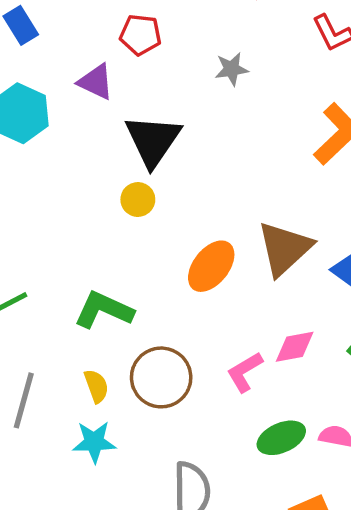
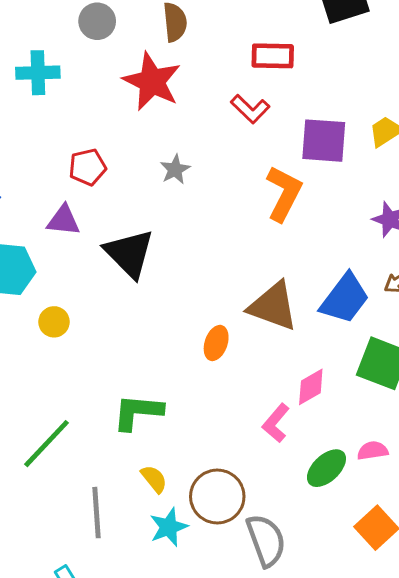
yellow circle: (138, 200) -> (54, 322), moved
brown triangle: (284, 248) -> (273, 306), turned -38
orange ellipse: (211, 266) -> (216, 343), size x0.7
brown circle: (161, 377) -> (217, 496), moved

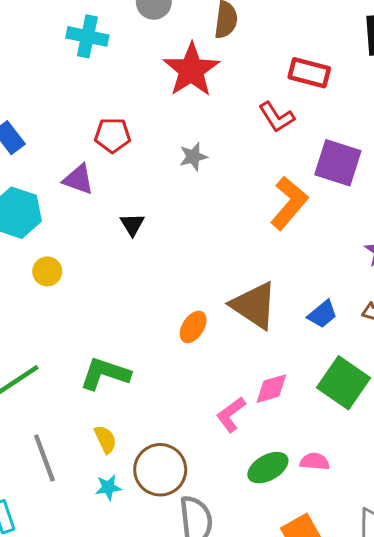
black triangle: (129, 253) -> (132, 225), size x0.5
blue trapezoid: (345, 299) -> (322, 314), size x0.6
gray line: (96, 513) -> (44, 458), turned -30
cyan star: (169, 527) -> (108, 487), size x0.7

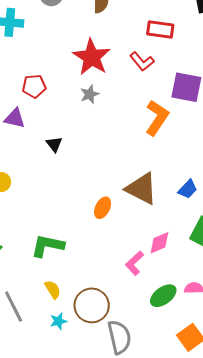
red star: (191, 70) -> (92, 57), moved

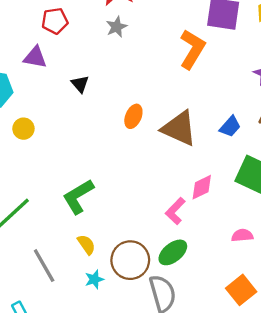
orange ellipse: (103, 208) -> (133, 116), moved
green L-shape: (47, 246) -> (78, 196), turned -40
green ellipse: (163, 296) -> (173, 252), moved

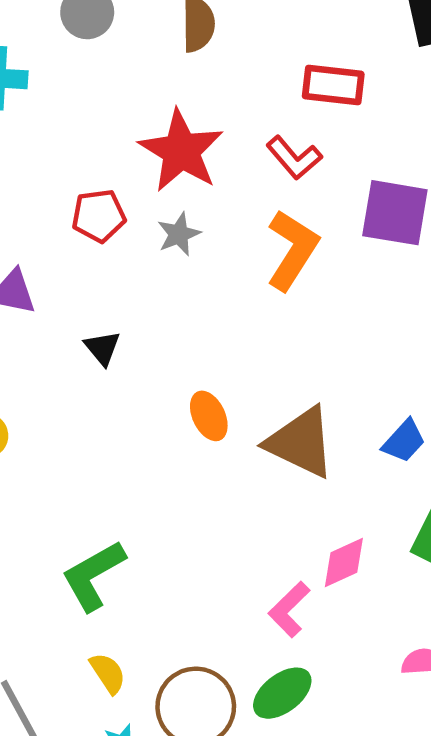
red pentagon: (55, 21) -> (99, 216), moved
orange L-shape: (192, 49) -> (292, 250), moved
orange ellipse: (133, 116) -> (209, 416), turned -50

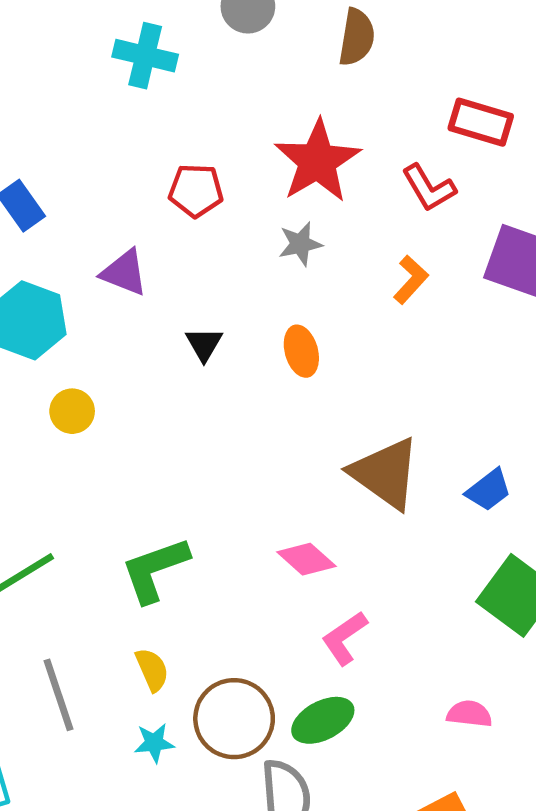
red pentagon: (99, 216) -> (196, 190), moved
orange L-shape: (292, 250) -> (411, 280), size x0.6
orange ellipse: (209, 416) -> (301, 351), moved
pink diamond: (344, 562) -> (306, 559), moved, turned 56

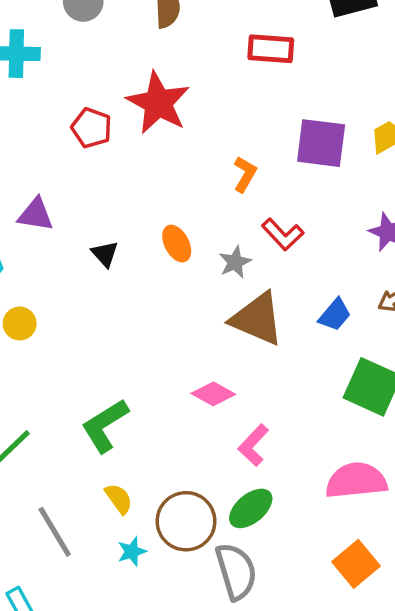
red L-shape: (429, 188) -> (283, 234), moved
red pentagon: (196, 190) -> (92, 128), moved, turned 30
gray star: (300, 244) -> (235, 262), moved
pink semicircle: (469, 714) -> (356, 481), size x1.8

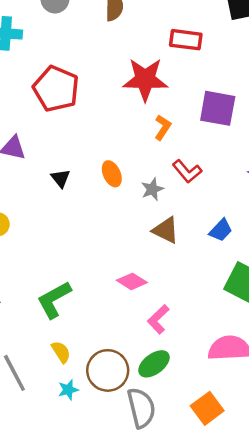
red star: (158, 103) -> (145, 79), moved, turned -30
red pentagon: (92, 128) -> (56, 89), size x1.6
brown triangle: (257, 319) -> (166, 230), size x0.7
orange square: (356, 564) -> (207, 408), moved

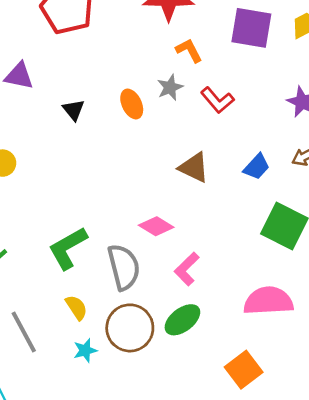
orange L-shape: (163, 127) -> (189, 50), turned -60
gray star: (152, 189) -> (170, 87), moved
gray semicircle: (141, 408) -> (124, 267), moved

